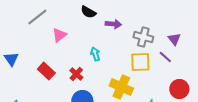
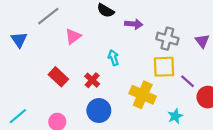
purple line: (165, 57) -> (188, 81), moved
blue triangle: (11, 59) -> (19, 40), moved

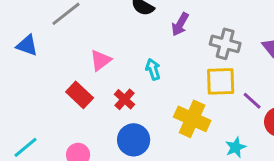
purple arrow: (134, 24) -> (180, 24), turned 114
pink triangle: (73, 36) -> (101, 60), moved
blue triangle: (19, 40) -> (27, 45), turned -36

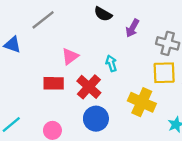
red rectangle: (80, 95) -> (54, 83), turned -42
red cross: (125, 99) -> (89, 87), size x1.5

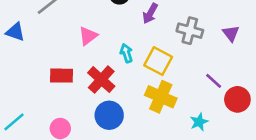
pink triangle: (70, 56) -> (88, 36), moved
yellow square: (164, 73) -> (158, 61), moved, turned 30

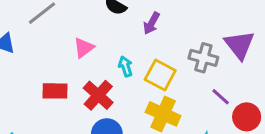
gray cross: (190, 31) -> (203, 58), moved
purple triangle: (231, 33) -> (239, 45), size x1.6

